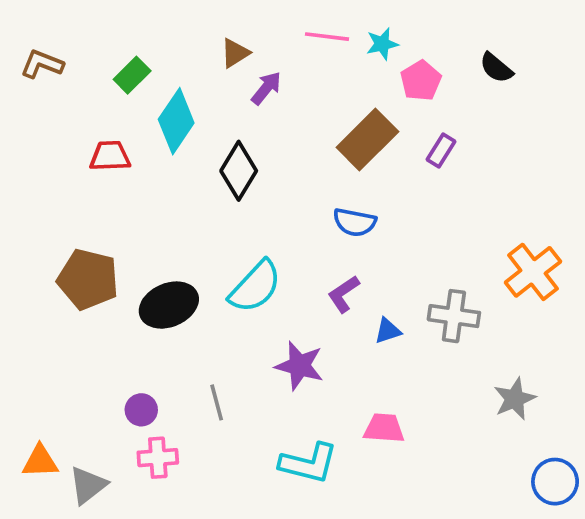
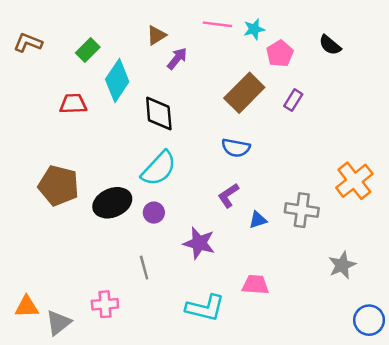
black diamond: (239, 171) -> (159, 114), turned -36
cyan semicircle: (255, 287) -> (159, 169), moved
purple circle: (141, 410) -> (154, 213), moved

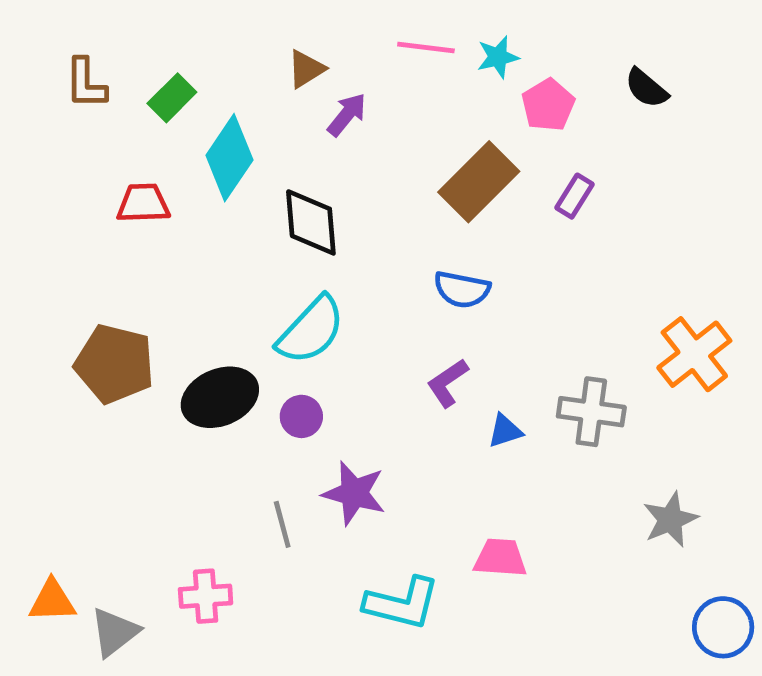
brown L-shape: (28, 43) -> (86, 83), moved, turned -112
purple star: (199, 243) -> (354, 493), moved

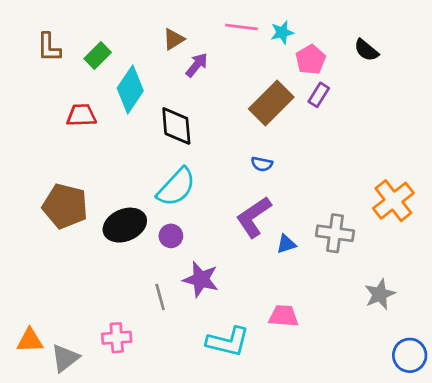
purple rectangle: (575, 196) -> (319, 95), moved
blue semicircle: (462, 289) -> (262, 164), size x0.7
purple L-shape: (448, 383) -> (254, 217), size x1.5

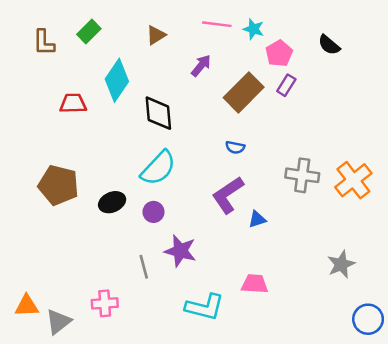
cyan star: (282, 32) -> (253, 29), turned 30
green rectangle: (98, 56) -> (89, 32), moved
purple arrow: (197, 65) -> (201, 66), moved
black ellipse: (125, 225) -> (112, 202), size x0.7
gray cross: (335, 233) -> (302, 175), moved

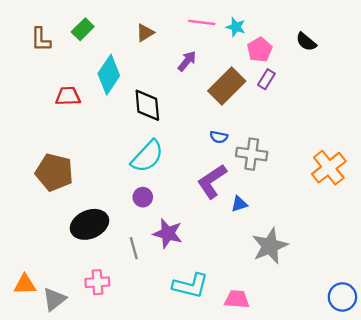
gray cross: (302, 175) -> (252, 154), moved
black ellipse: (112, 202) -> (89, 224), moved, size x1.5
gray star: (341, 264) -> (270, 246), moved, size x1.4
pink trapezoid: (255, 284) -> (237, 299), moved

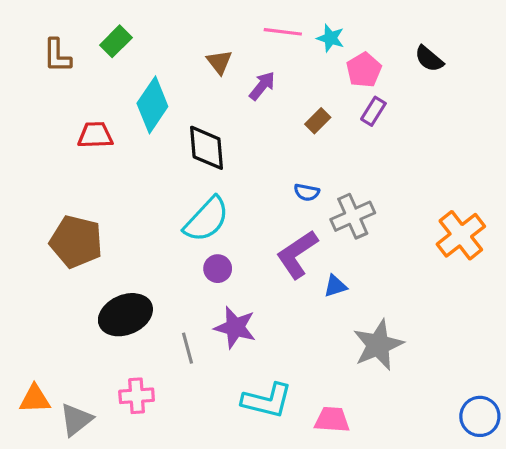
brown triangle: (145, 33) -> (219, 62), moved, turned -36
brown rectangle: (227, 86) -> (318, 121), size x0.5
gray cross: (252, 154) -> (353, 216), turned -32
purple circle: (143, 197) -> (218, 269), moved

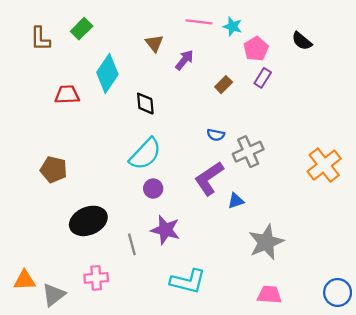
black diamond: (207, 148) -> (145, 104), size x0.7
brown pentagon: (76, 242) -> (54, 170), size x0.7
pink trapezoid: (332, 420) -> (269, 295), moved

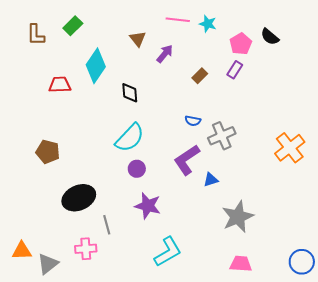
pink pentagon: (256, 49) -> (241, 44), moved
gray line: (132, 244) -> (107, 225), moved
cyan L-shape: (188, 281) -> (168, 252), turned -44

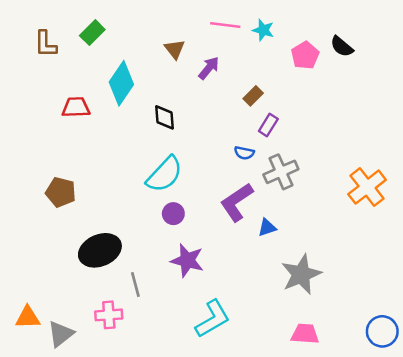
purple rectangle: (235, 70) -> (268, 125), moved

